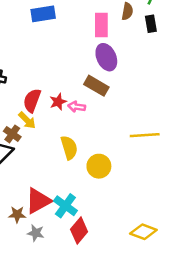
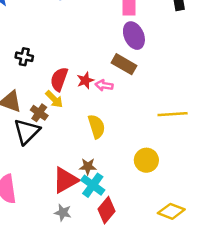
yellow circle: (99, 166) -> (146, 160), moved
brown star: (17, 214) -> (88, 166), moved

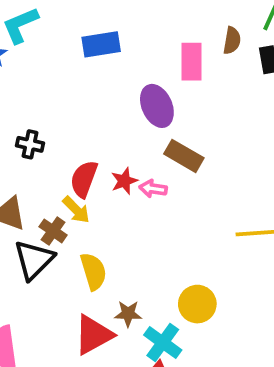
purple ellipse: (134, 36) -> (157, 106), moved
yellow semicircle: (97, 127) -> (93, 271), moved
yellow circle: (146, 160) -> (197, 304), moved
cyan cross: (93, 185) -> (163, 343), moved

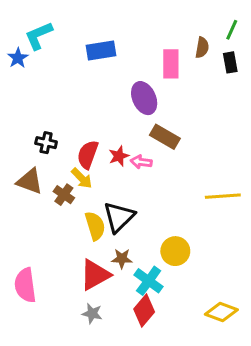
black cross: (30, 144) -> (46, 143), moved
black triangle: (34, 260) -> (119, 217), moved

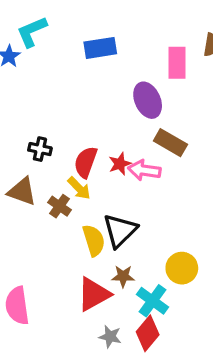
pink arrow: (141, 162) -> (144, 170), size x1.4
gray star: (92, 313) -> (110, 337), moved

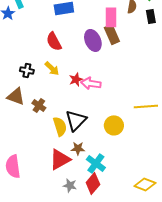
brown rectangle: (170, 143) -> (112, 34), moved, turned 36
red semicircle: (86, 162) -> (54, 41), moved, turned -48
yellow arrow: (79, 188) -> (52, 68), moved
yellow circle: (182, 268) -> (114, 125), moved

